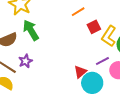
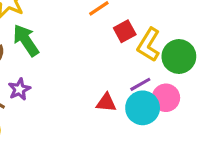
red triangle: (80, 72) -> (106, 103), turned 48
cyan circle: (92, 83) -> (143, 108), moved

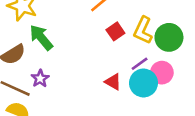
red square: (125, 31) -> (115, 31), moved
red triangle: (106, 103) -> (113, 82), turned 30

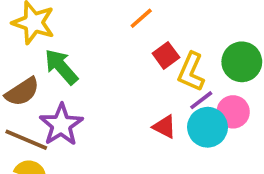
yellow L-shape: (143, 30) -> (191, 72), moved
purple star: (40, 79) -> (61, 125), size x1.6

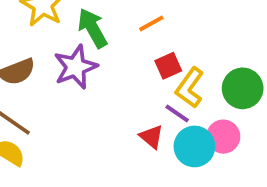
green arrow: (61, 67) -> (93, 28), moved
purple line: (201, 100) -> (177, 114), moved, turned 60
purple star: (61, 125) -> (76, 67), moved

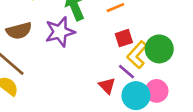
green circle: (243, 88) -> (159, 49), moved

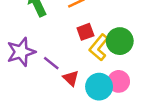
purple star: (60, 32) -> (21, 52), moved
purple line: (126, 72) -> (51, 63), moved

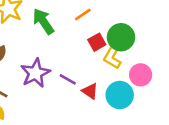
green circle: (120, 41) -> (121, 37), moved
pink circle: (119, 81) -> (141, 75), moved

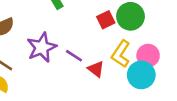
yellow L-shape: (113, 56) -> (121, 54), moved
cyan circle: (120, 95) -> (141, 75), moved

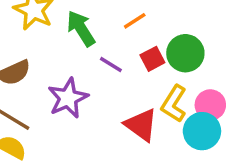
purple line: (74, 56) -> (111, 65), moved
red triangle: (96, 69) -> (141, 125), size x1.5

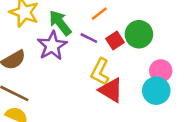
purple line: (111, 65) -> (89, 38), moved
purple star: (68, 98) -> (52, 46), moved
yellow L-shape: (174, 104) -> (100, 72), moved

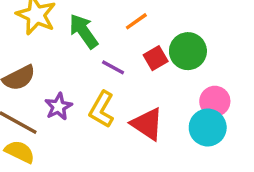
purple line: (89, 38) -> (113, 67), moved
purple star: (52, 46) -> (58, 107), moved, size x0.7
yellow L-shape: (100, 72) -> (102, 109), moved

